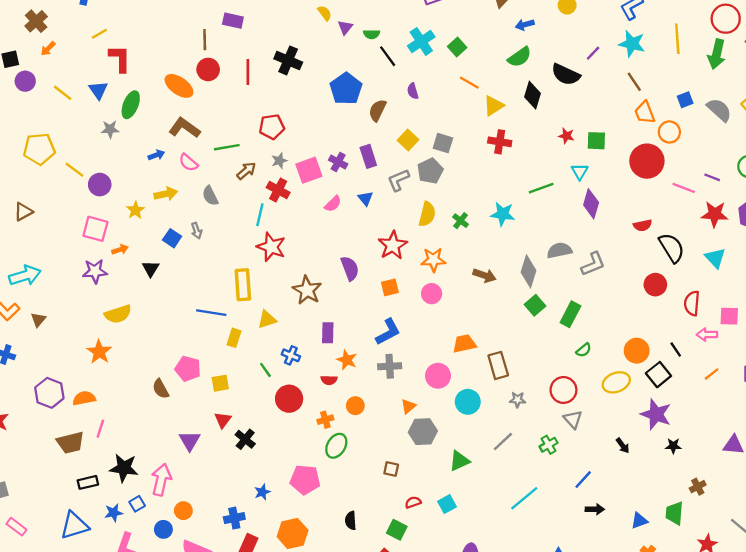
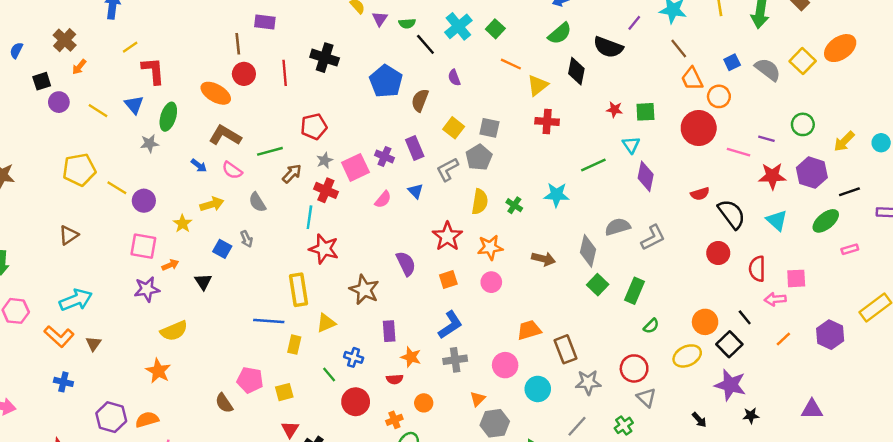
blue arrow: (156, 155) -> (199, 166), turned 63
gray star: (518, 400) -> (588, 382), size x1.5

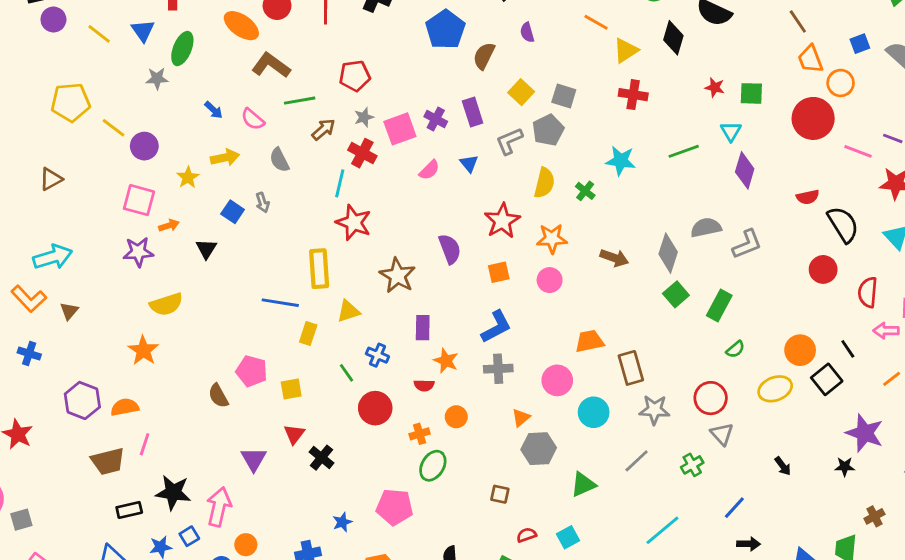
brown L-shape: (225, 135) -> (271, 65), moved
cyan star: (556, 195) -> (621, 161), moved
purple star: (730, 385) -> (865, 433), moved

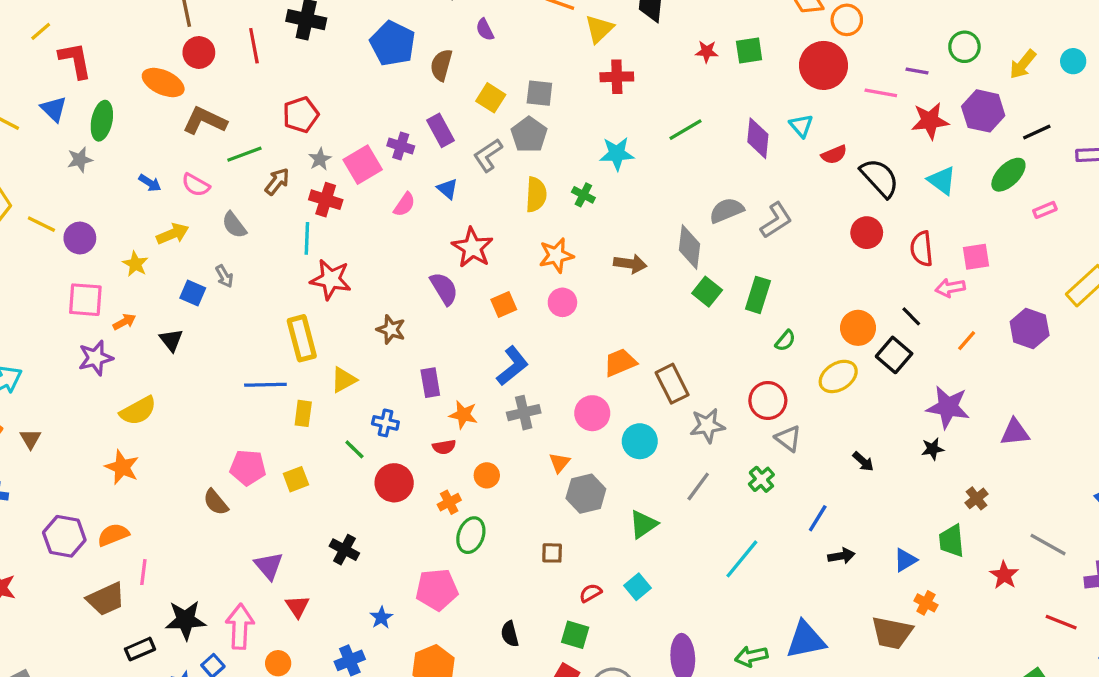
cyan triangle: (731, 131) -> (801, 126), moved
red star: (502, 221) -> (472, 248), moved
brown star: (397, 276) -> (391, 329), size x0.7
red triangle: (294, 434) -> (297, 606), moved

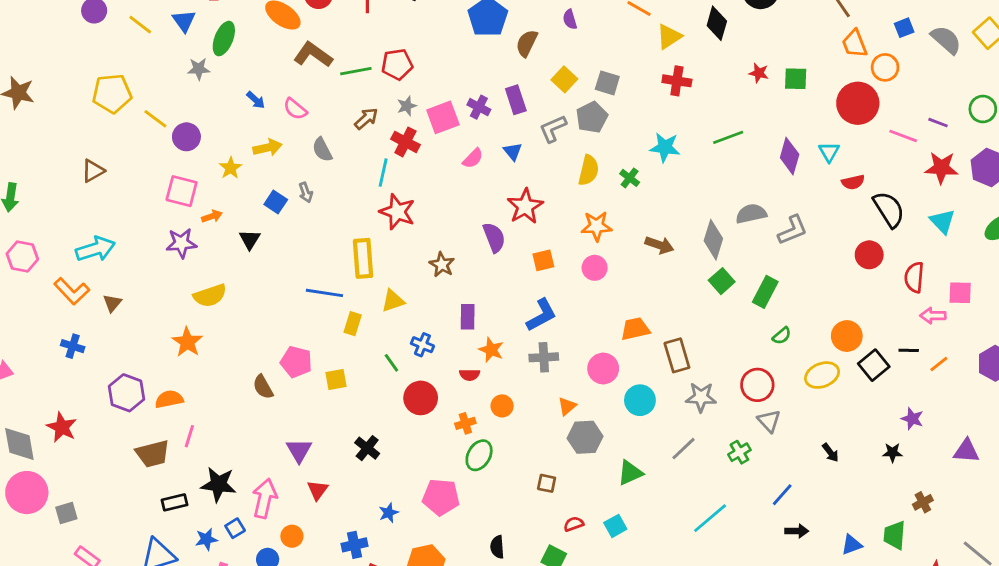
green line: (244, 154) -> (356, 71), moved
black line: (911, 316) -> (909, 350), moved, turned -54
purple star: (948, 407) -> (912, 419), size x0.6

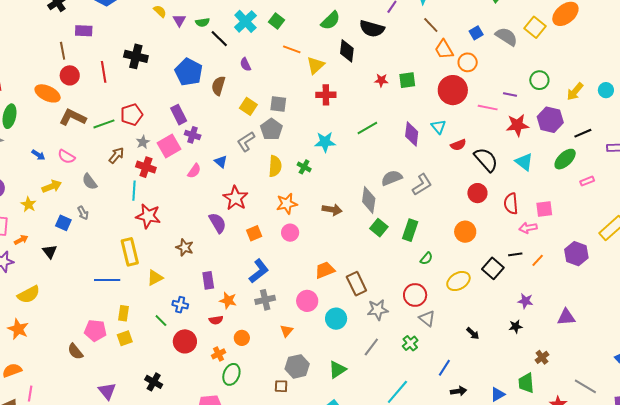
purple rectangle: (516, 100) -> (179, 115), moved
yellow rectangle: (353, 324) -> (124, 313), moved
orange circle: (847, 336) -> (465, 232), moved
gray hexagon: (585, 437) -> (297, 366), moved

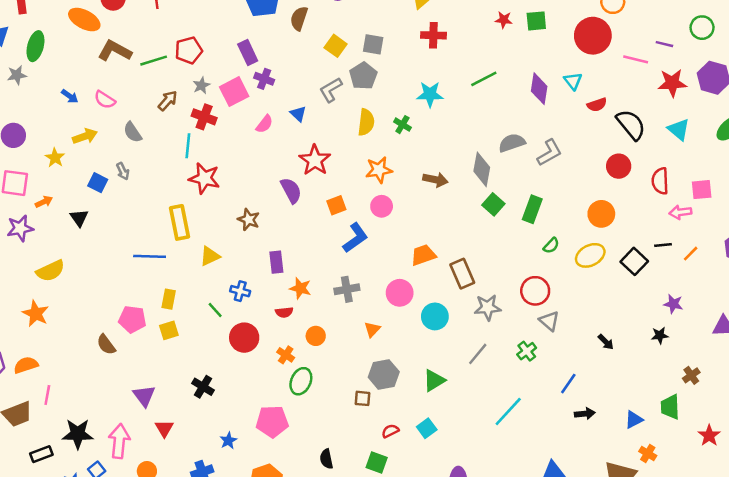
blue L-shape: (259, 271) -> (355, 238), moved
yellow ellipse: (458, 281) -> (590, 255), moved
orange cross: (219, 354) -> (286, 355), turned -32

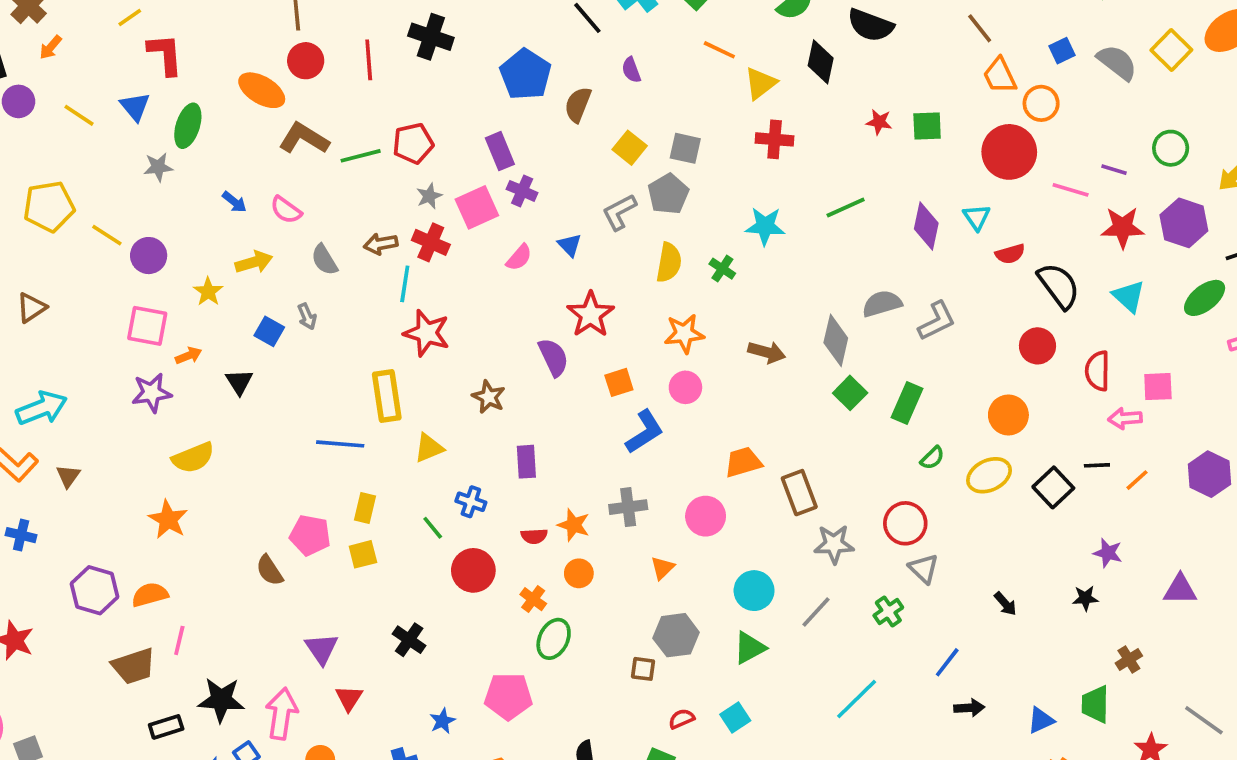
brown arrow: (168, 101) -> (381, 244), moved, turned -145
orange star: (300, 288) -> (574, 525), moved
cyan circle: (435, 316) -> (754, 591), moved

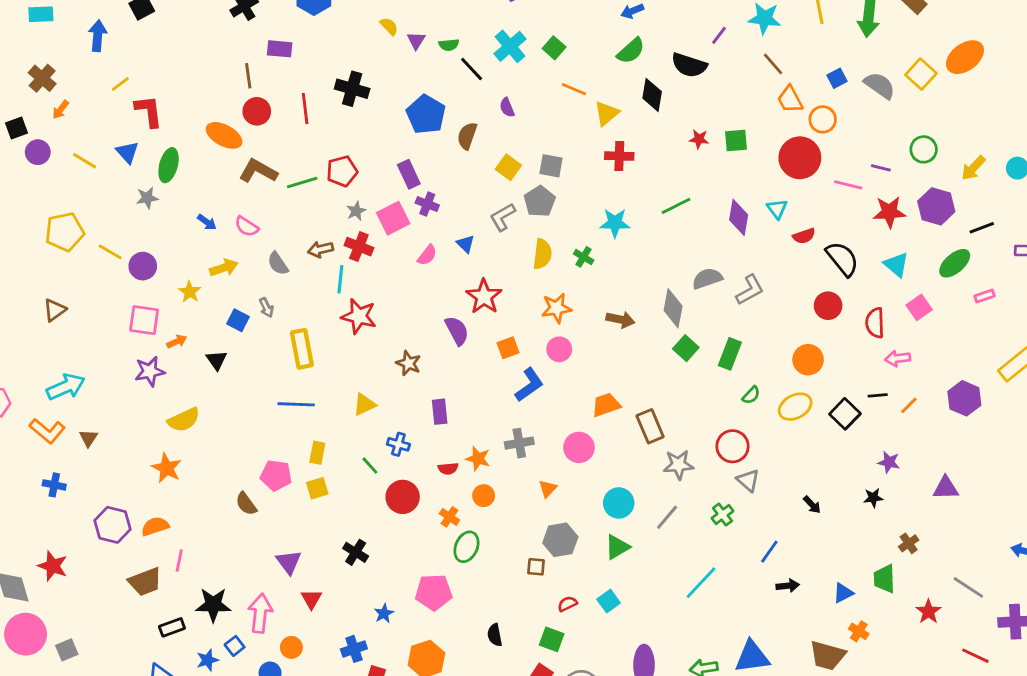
pink square: (1158, 387) -> (919, 307), moved, turned -30
yellow rectangle: (387, 396) -> (302, 349), moved

